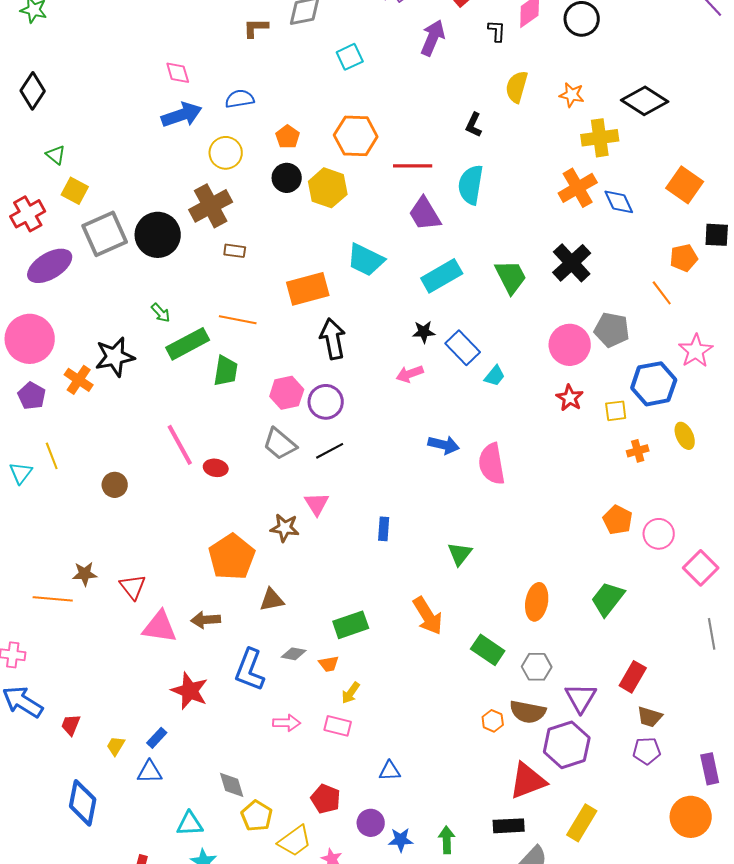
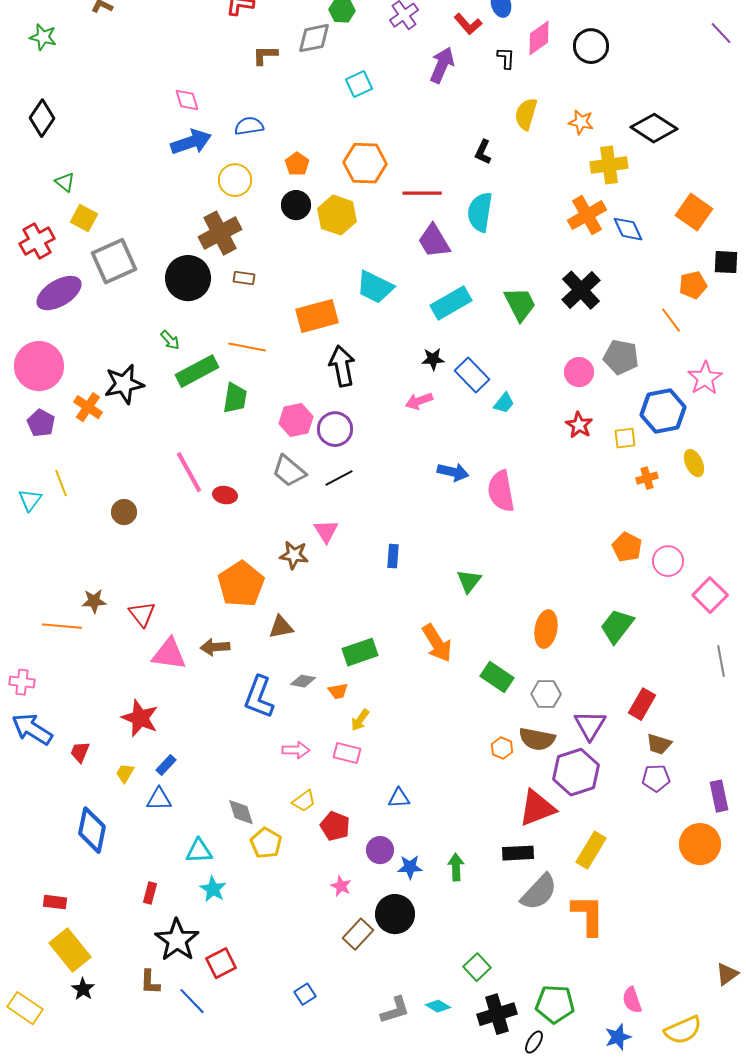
black circle: (158, 235) -> (188, 278), moved
pink circle: (570, 345) -> (579, 372), size x0.7
red star: (190, 691) -> (140, 718), moved
yellow trapezoid: (295, 841) -> (304, 801), moved, size x0.7

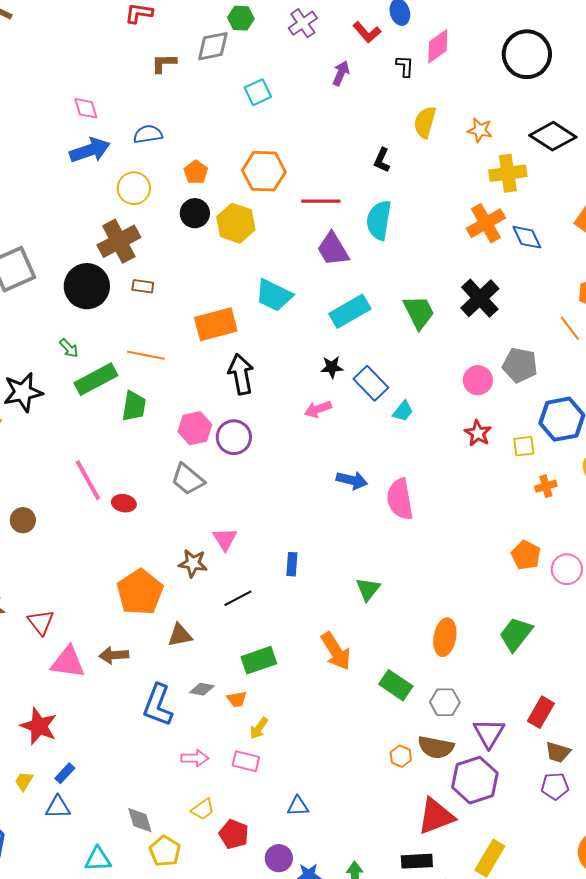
black circle: (591, 46) -> (527, 54), moved, size x1.4
purple arrow: (442, 65) -> (341, 73), size x0.7
black line: (339, 478) -> (238, 598), moved

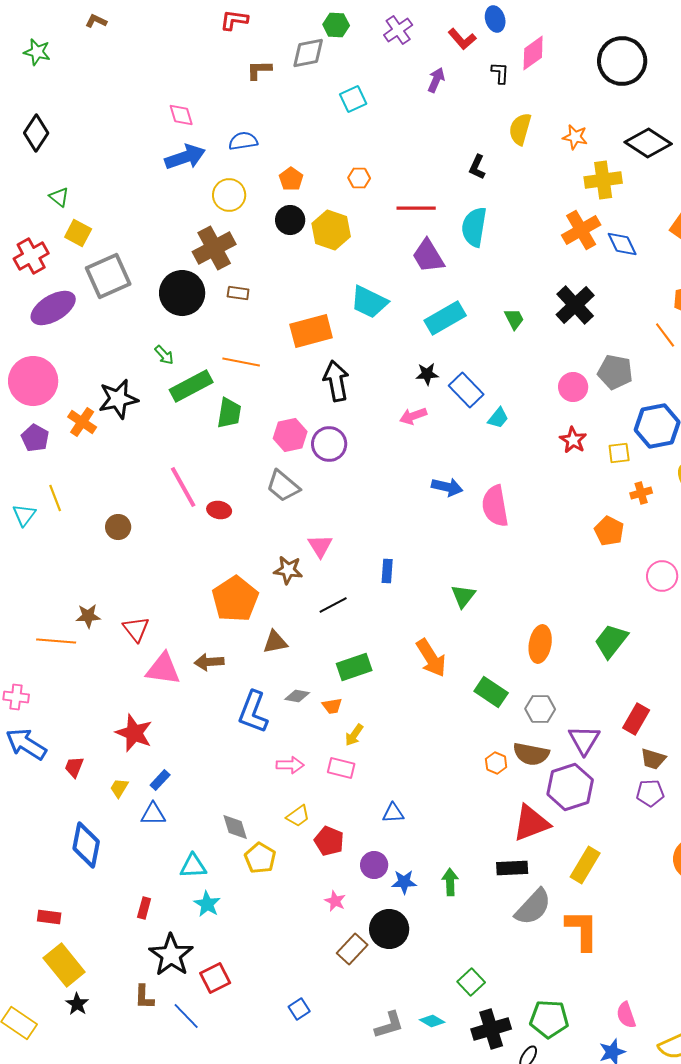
orange hexagon: (264, 171) -> (359, 178), size x0.5
green trapezoid: (419, 312) -> (514, 319), size x0.6
orange pentagon: (526, 555) -> (609, 531), moved

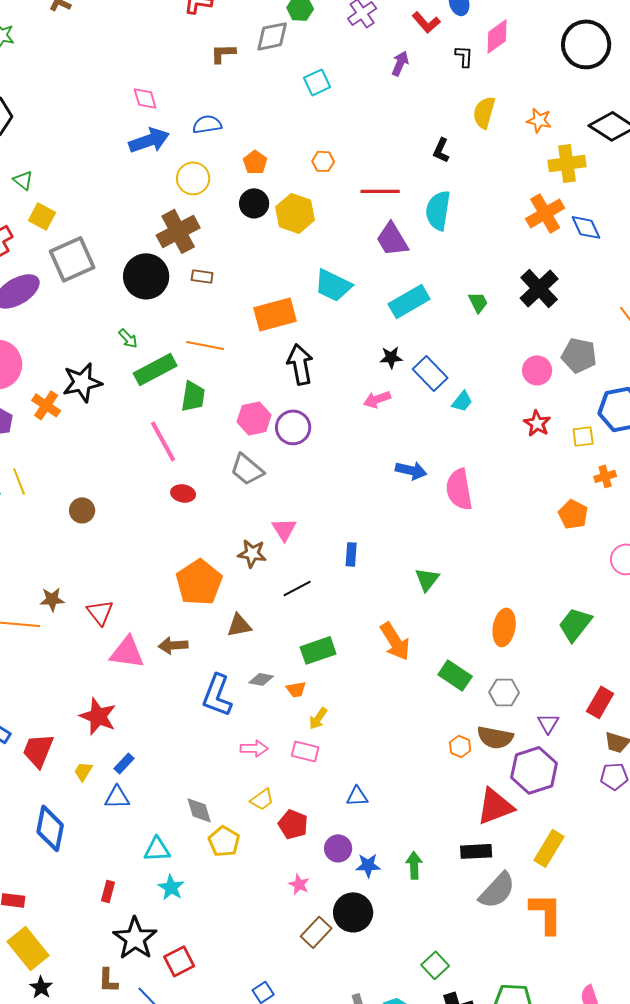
pink line: (183, 487) -> (163, 441), moved
purple triangle: (584, 740) -> (548, 723), size x0.7
red trapezoid: (74, 767) -> (38, 750), size x1.6

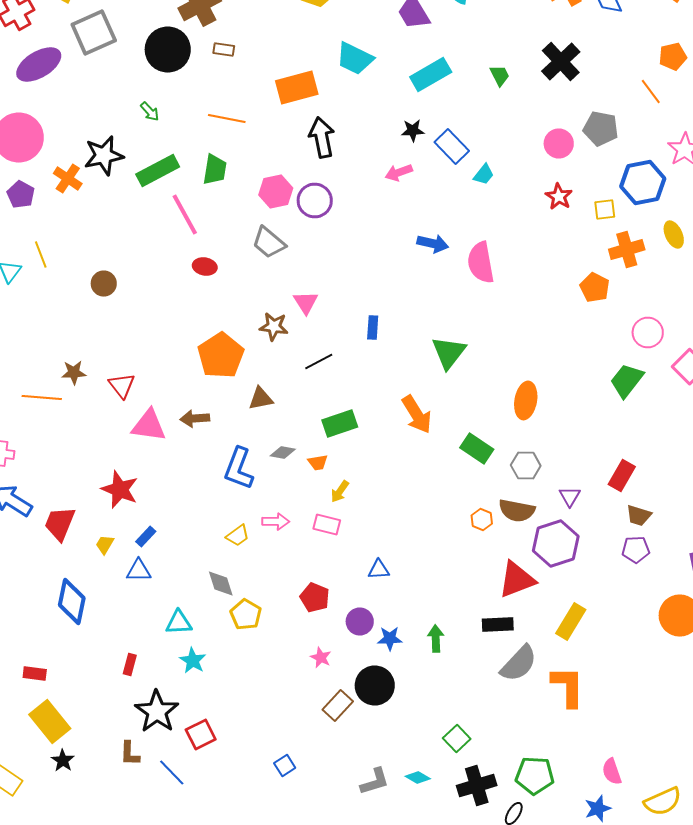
green rectangle: (155, 369) -> (158, 170), moved
orange cross: (605, 476) -> (627, 250), size x1.6
green triangle: (427, 579) -> (449, 352), size x1.4
green trapezoid: (575, 624) -> (627, 380), moved
yellow trapezoid: (262, 799) -> (238, 536), moved

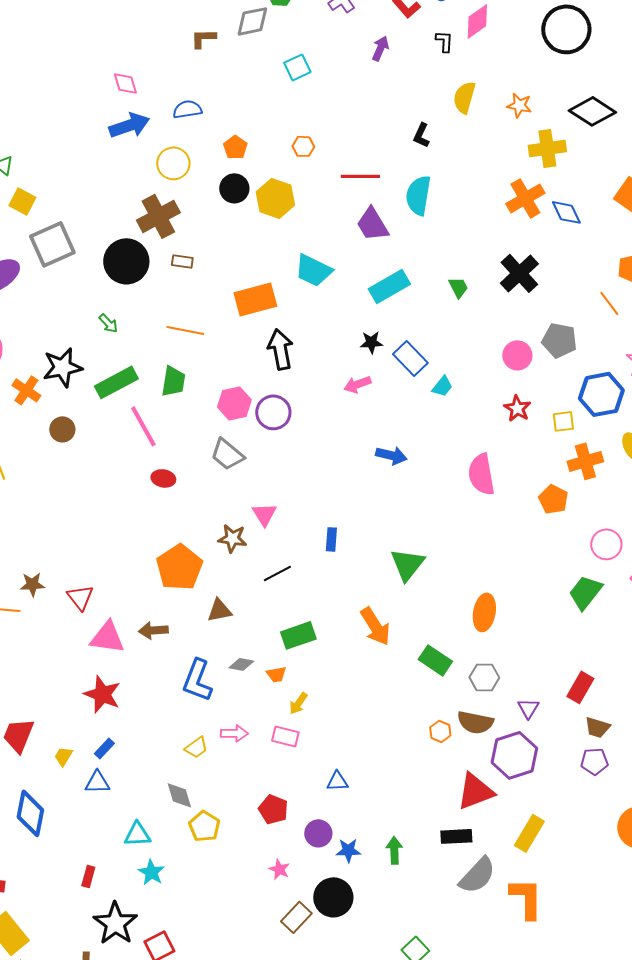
pink semicircle: (481, 262) -> (481, 474), moved
brown circle: (104, 284) -> (62, 429), moved
red star: (120, 490) -> (102, 694), moved

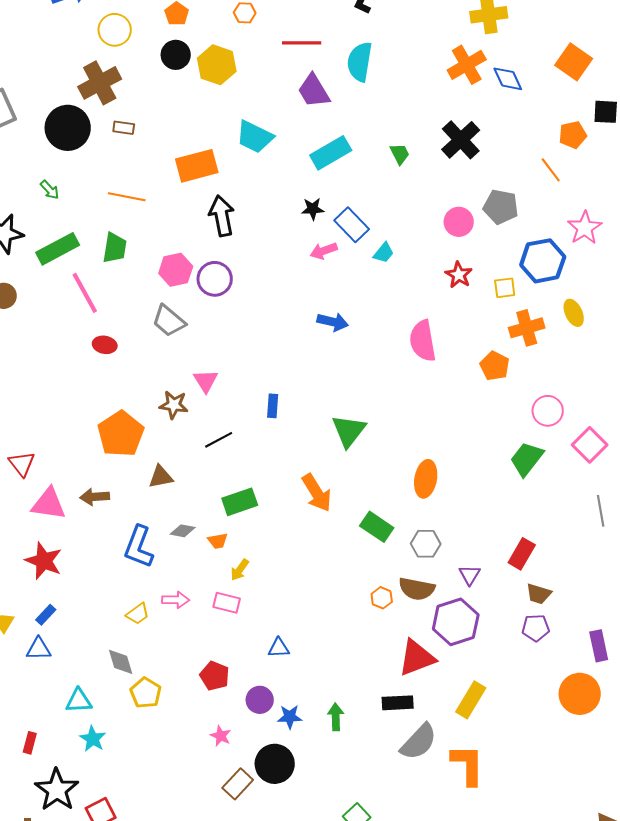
pink arrow: (357, 384) -> (324, 251), moved

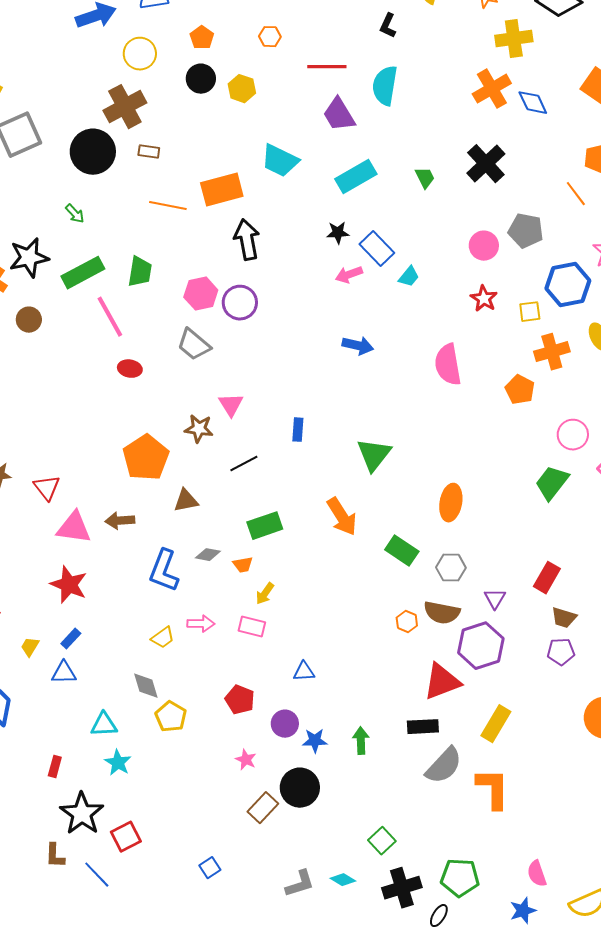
yellow hexagon: (217, 65) -> (242, 89), size x0.7
orange line: (127, 197) -> (168, 206), moved

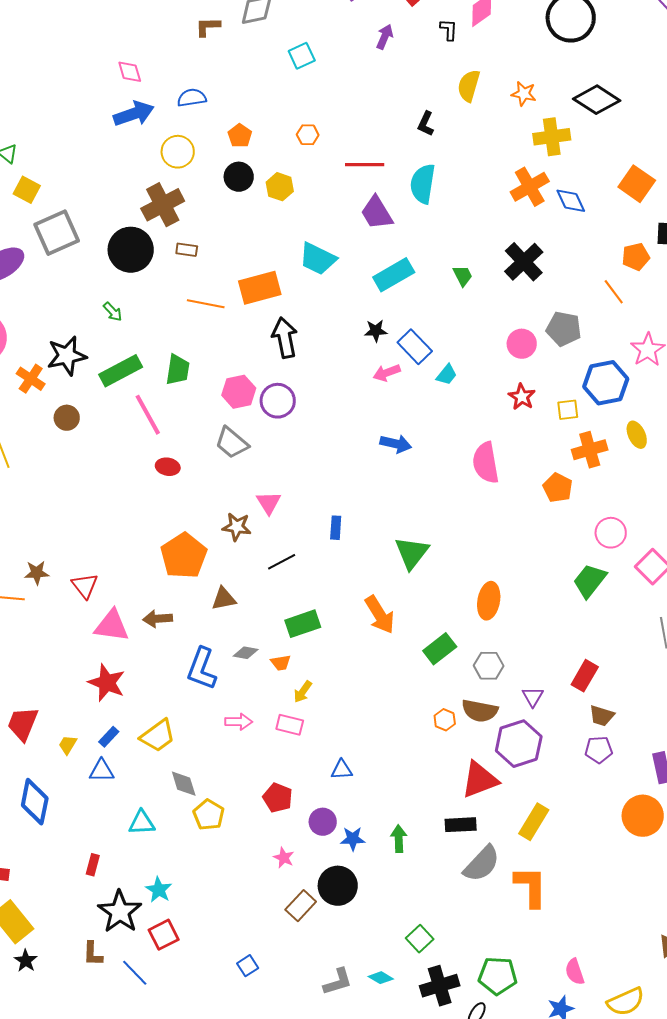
green rectangle: (402, 551) -> (440, 649), turned -72
yellow trapezoid: (163, 638) -> (158, 736), moved, size x1.5
cyan star: (118, 763) -> (159, 890), moved

